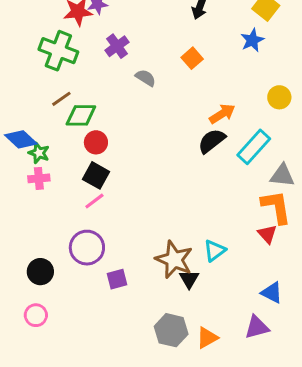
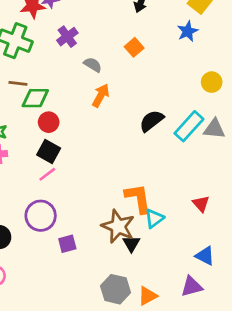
brown line: (61, 99) -> (18, 83), turned 42
orange arrow: (222, 114) -> (101, 95), moved, turned -30
gray triangle: (282, 175) -> (214, 129), moved
orange L-shape: (276, 207) -> (138, 198), moved

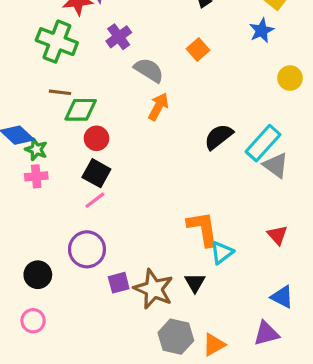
gray semicircle: (93, 65) -> (149, 70), size x1.4
yellow circle: (212, 82) -> (290, 78), moved
gray triangle: (214, 129) -> (276, 165), moved, turned 30
brown star: (118, 226) -> (154, 289), moved

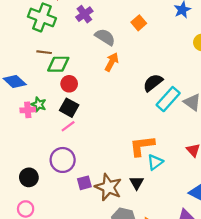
cyan rectangle: (263, 143) -> (168, 99), moved
green star: (36, 149) -> (39, 104), moved
orange L-shape: (203, 229) -> (142, 146), turned -88

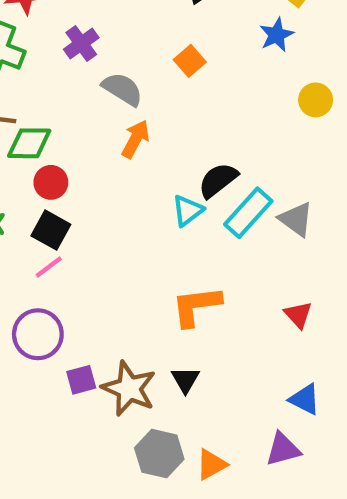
cyan triangle: (155, 162) -> (188, 211), moved

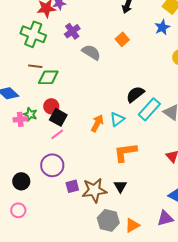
orange arrow: (135, 139) -> (97, 123), moved
red circle: (51, 182) -> (51, 106), moved
cyan triangle: (188, 211) -> (117, 119), moved
brown star: (129, 388) -> (94, 190), turned -30

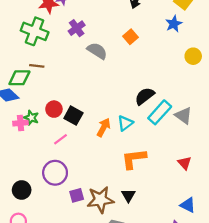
green diamond: (48, 77) -> (19, 78), moved
black square: (58, 117) -> (73, 116), moved

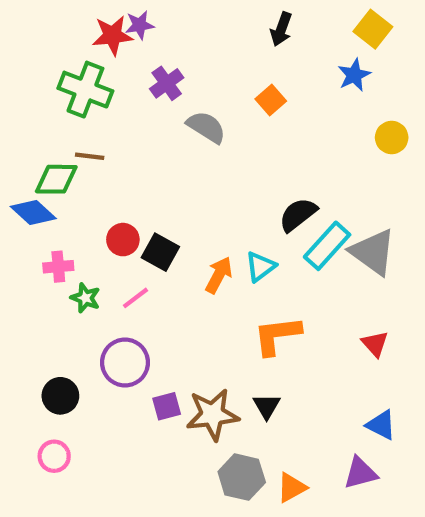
gray triangle: (183, 116) -> (373, 252), size x1.4
green star: (31, 118) -> (85, 298), moved

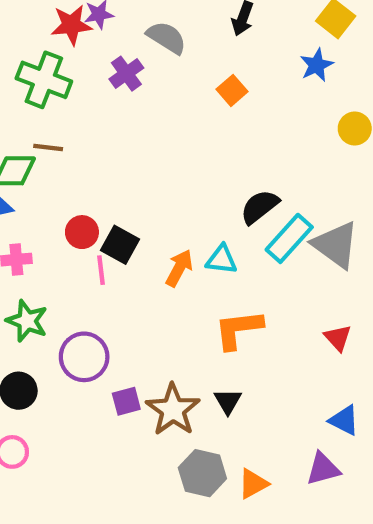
gray semicircle: (206, 127) -> (167, 38), moved
cyan triangle: (260, 267) -> (221, 260), turned 44
green star: (85, 298) -> (27, 321), moved, size x1.4
pink line: (135, 298) -> (101, 270), moved, turned -60
brown star: (212, 415) -> (173, 410), turned -30

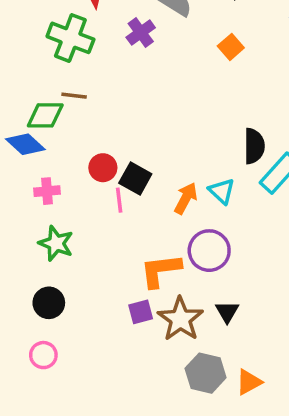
black semicircle: (260, 207) -> (254, 146), turned 128
cyan triangle: (221, 260) -> (222, 191), turned 36
orange L-shape: (238, 329) -> (161, 270), moved
purple circle: (84, 357) -> (209, 251), moved

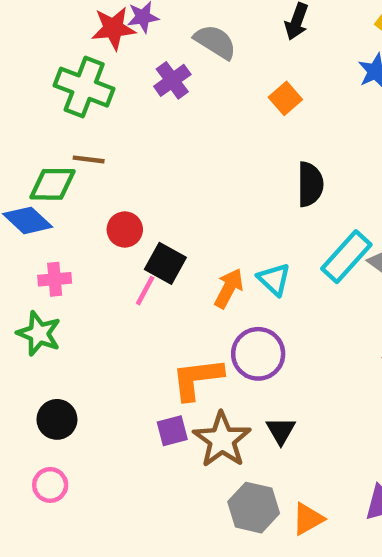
black semicircle: (254, 146) -> (310, 184), moved
red circle: (103, 168) -> (125, 230), moved
pink line: (119, 200) -> (145, 291), turned 35
green star: (56, 243) -> (39, 334), moved

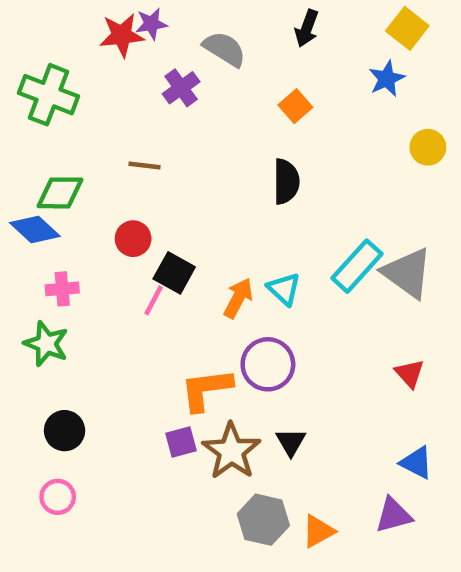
green cross: (84, 87) -> (49, 95), moved
brown line: (89, 159) -> (145, 165), moved
black semicircle: (310, 184) -> (286, 181), moved

